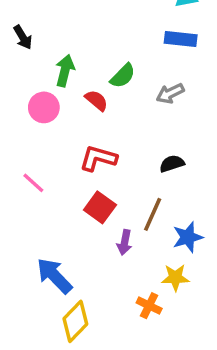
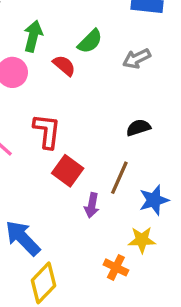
red L-shape: (98, 158) -> (47, 131), moved, turned 81

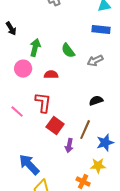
green semicircle: (90, 41) -> (68, 51), turned 98
red semicircle: (64, 66) -> (51, 75), moved, turned -40

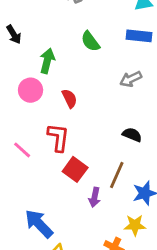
green semicircle: (68, 51) -> (90, 41), moved
red semicircle: (51, 75) -> (69, 98), turned 64
black semicircle: (96, 101) -> (132, 135), turned 40

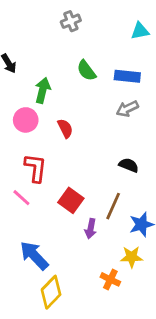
blue rectangle: (139, 36) -> (127, 76), moved
red L-shape: (58, 137) -> (36, 168), moved
pink line: (22, 150) -> (21, 198), moved

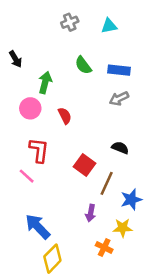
cyan triangle: (140, 31) -> (109, 26), moved
red square: (71, 200) -> (84, 165), moved
purple arrow: (91, 229) -> (91, 213), moved

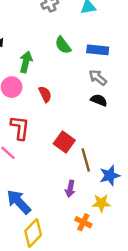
gray arrow: (119, 99) -> (98, 77), turned 66
black semicircle: (120, 148) -> (99, 100), moved
brown line: (107, 183) -> (86, 160), turned -40

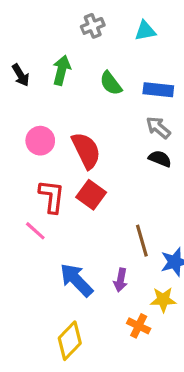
green arrow: (26, 62) -> (62, 70), moved
red semicircle: (45, 94) -> (86, 150), size x1.6
red square: (64, 142) -> (91, 195), moved
blue arrow: (19, 202) -> (76, 280), moved

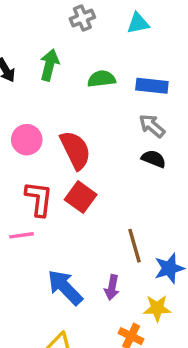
green semicircle: (111, 83) -> (101, 79), turned 120
pink line: (35, 231) -> (22, 235), turned -50

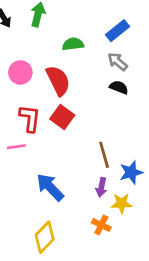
green semicircle: (101, 79) -> (73, 44), moved
blue rectangle: (152, 86) -> (118, 31), turned -45
purple arrow: (112, 287) -> (101, 187), moved

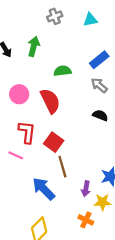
black semicircle: (119, 87) -> (100, 115), moved
red square: (62, 117) -> (54, 142), moved
pink line: (16, 147) -> (16, 155), turned 32
brown line: (104, 155) -> (62, 167), moved

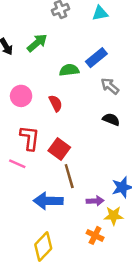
green arrow: (34, 46) -> (37, 43), turned 36
blue rectangle: (99, 60) -> (96, 58), moved
red semicircle: (50, 101) -> (56, 103), size x0.6
blue arrow: (44, 189) -> (48, 201), turned -45
purple arrow: (86, 189) -> (95, 201), turned -104

